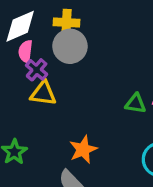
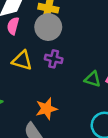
purple cross: (37, 70) -> (54, 59), moved, turned -36

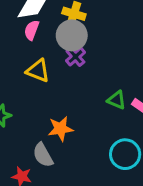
purple cross: (54, 59) -> (76, 57), moved, turned 30

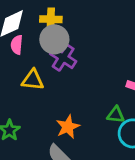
purple cross: (76, 57) -> (63, 58), size x1.4
green triangle: (117, 100) -> (116, 115), moved

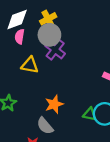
yellow cross: (51, 19) -> (48, 19), turned -35
green triangle: (116, 115) -> (90, 114), moved

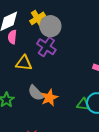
gray circle: (49, 35) -> (50, 26), moved
gray semicircle: (45, 126) -> (36, 93), moved

